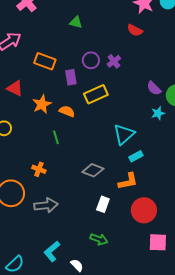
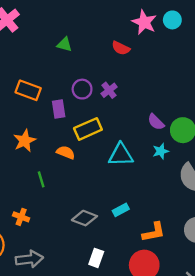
red semicircle: (135, 30) -> (121, 48), moved
orange semicircle: (67, 111) -> (66, 152), moved
cyan triangle: (124, 134) -> (121, 155), moved, turned 40
cyan rectangle: (136, 156) -> (121, 210), moved
orange L-shape: (128, 181) -> (154, 232), moved

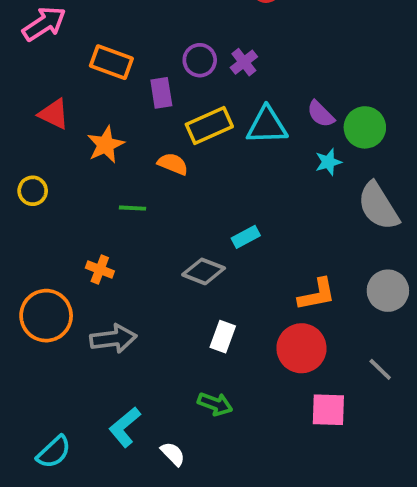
cyan triangle: (121, 155) -> (267, 125), moved
green line: (41, 179) -> (132, 208), turned -70
cyan rectangle: (121, 210) -> (246, 237), moved

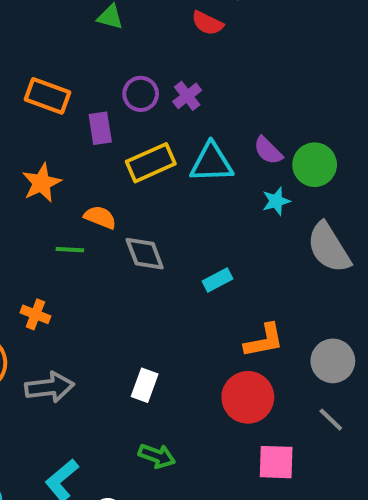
orange semicircle: (173, 164) -> (100, 217), moved
cyan rectangle: (246, 237) -> (217, 280), moved
gray diamond: (204, 271) -> (145, 254), moved, turned 48
gray circle: (388, 291) -> (333, 361), moved
white rectangle: (223, 337) -> (145, 385), moved

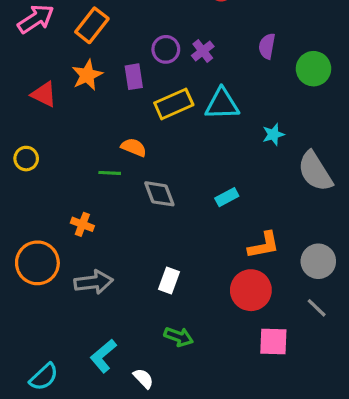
orange rectangle: (48, 96) -> (92, 25), moved, turned -72
purple semicircle: (268, 151) -> (267, 46), moved, turned 55
green circle: (315, 165) -> (313, 69), moved
orange star: (42, 183) -> (87, 75), moved
gray diamond: (145, 254) -> (159, 194), moved

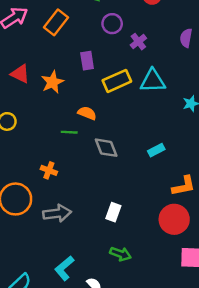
purple circle: (166, 49) -> (112, 24), moved
orange star: (87, 75) -> (52, 82), moved

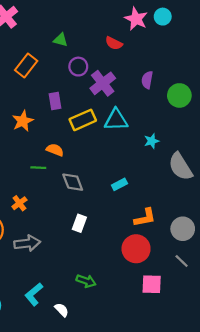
purple cross: (138, 42) -> (103, 83), size x1.6
orange cross: (49, 170) -> (19, 203), turned 32
white rectangle: (113, 212) -> (79, 223), moved

